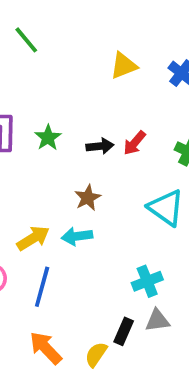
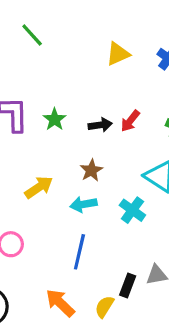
yellow arrow: (33, 238) -> (39, 187), moved
cyan cross: (147, 281) -> (132, 210), moved, turned -30
blue line: (42, 287) -> (79, 252), moved

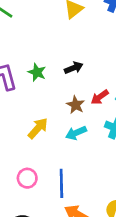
red arrow: (130, 121) -> (100, 97), moved, turned 30
blue line: (79, 252) -> (61, 183), moved

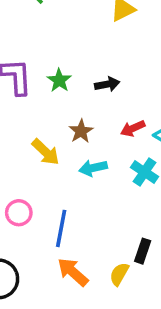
brown star: (76, 105) -> (81, 131), moved
yellow arrow: (38, 128) -> (46, 152), turned 80

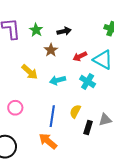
brown star: (81, 131) -> (51, 50), moved
blue line: (61, 228) -> (52, 116), moved
yellow semicircle: (119, 274) -> (75, 111), moved

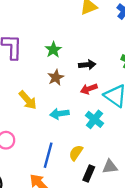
green star: (36, 30) -> (53, 50), moved
black arrow: (64, 31) -> (87, 65), moved

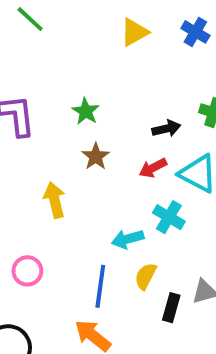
black arrow: (87, 65) -> (166, 129), moved
yellow arrow: (28, 100) -> (55, 200), turned -144
cyan arrow: (59, 114) -> (128, 239), moved

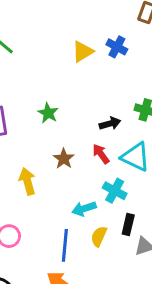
blue cross: (195, 32) -> (117, 47), moved
brown star: (96, 156) -> (64, 159), moved
red arrow: (153, 168) -> (101, 154), turned 84
black rectangle: (171, 308) -> (128, 224), moved

